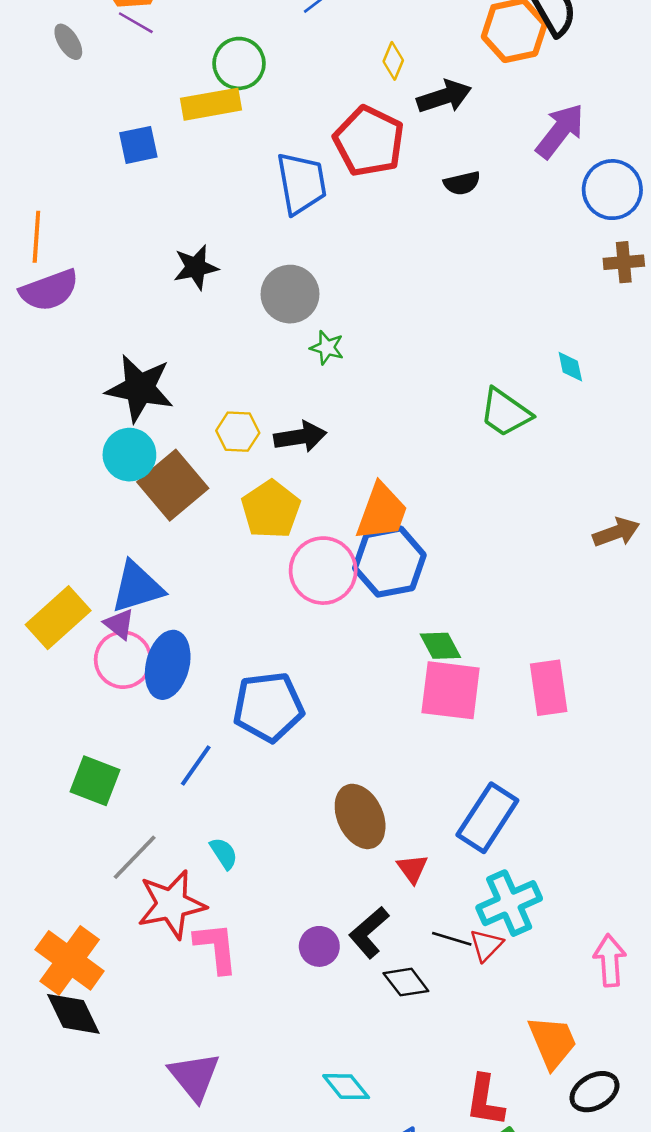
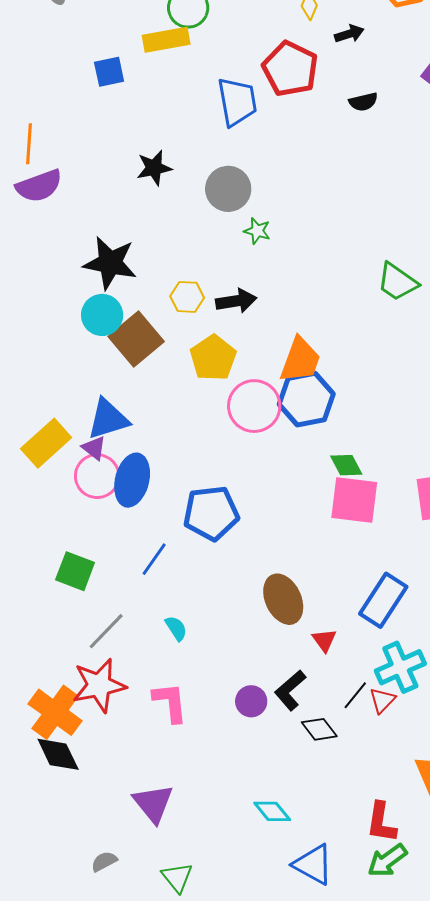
black arrow: (444, 97) -> (349, 34), size x0.7
red star: (171, 904) -> (99, 685), moved
black line: (452, 939) -> (355, 695), turned -68

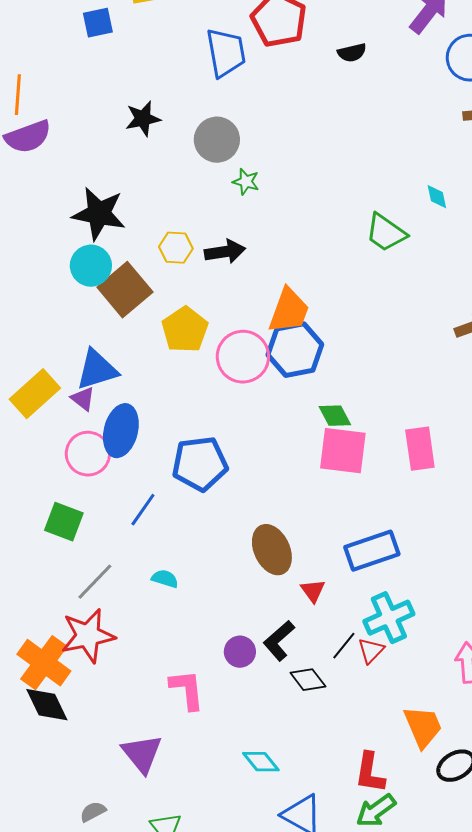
yellow pentagon: (213, 358) -> (185, 330), moved
pink circle: (97, 476) -> (88, 454), moved
blue rectangle: (383, 600) -> (372, 551), turned 38
cyan semicircle: (176, 628) -> (165, 579), turned -40
pink L-shape: (170, 702) -> (187, 690), moved

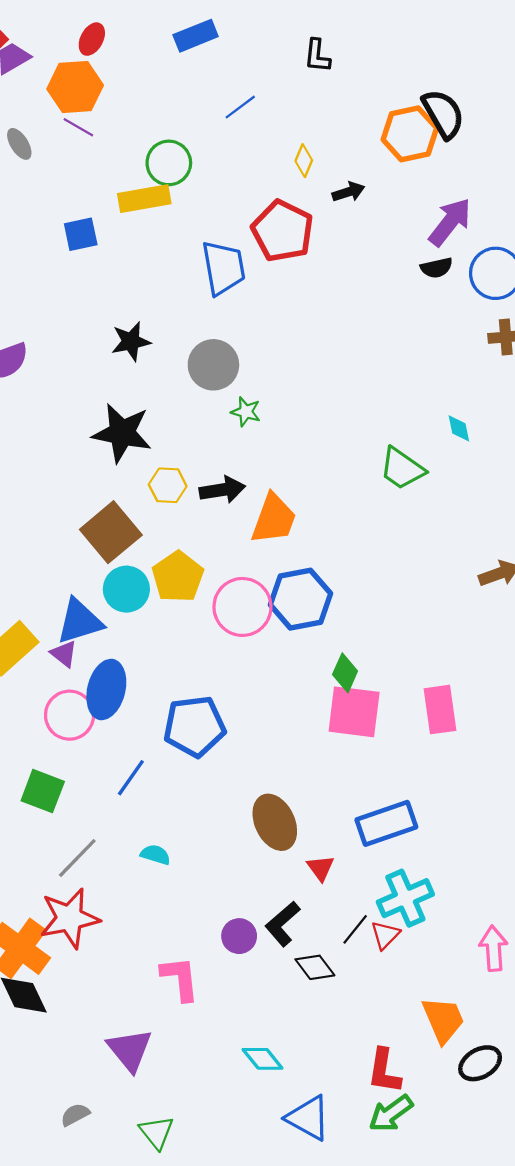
black semicircle: (352, 53) -> (437, 268), moved
black star: (99, 214) -> (122, 433), moved
cyan circle: (91, 266) -> (126, 589), moved
orange trapezoid: (289, 311) -> (274, 519), moved
green diamond: (335, 416) -> (345, 673), turned 52

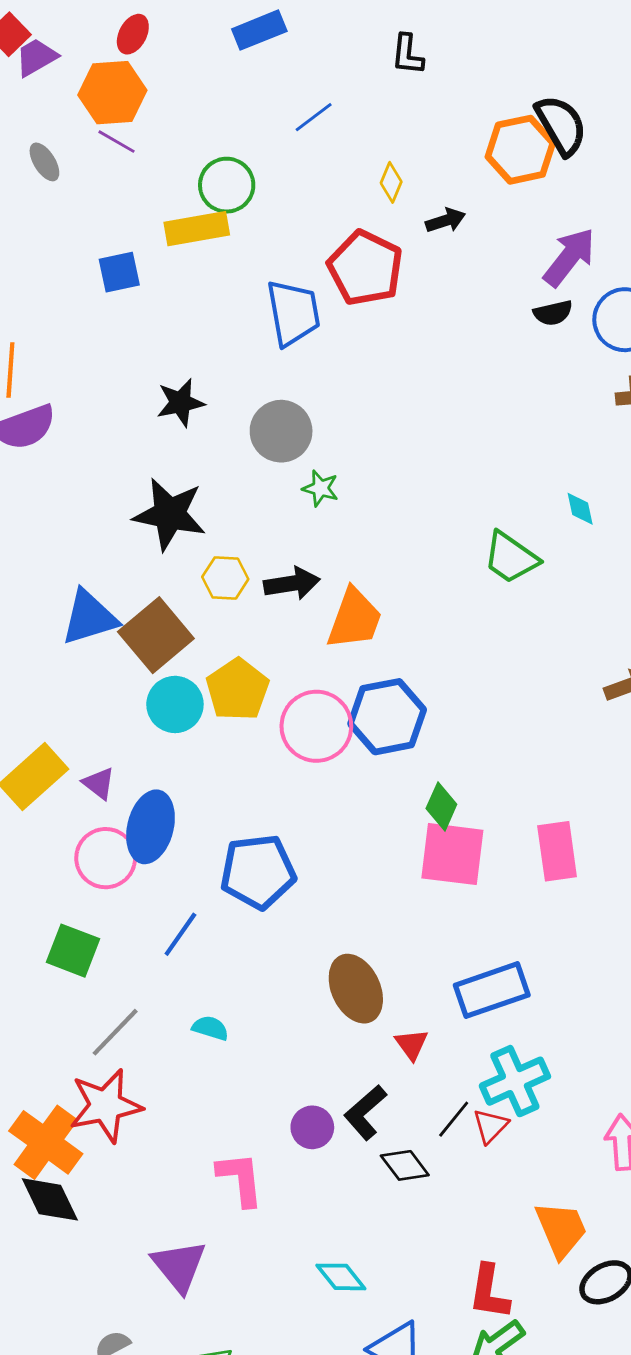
blue triangle: (80, 621) -> (89, 617), moved

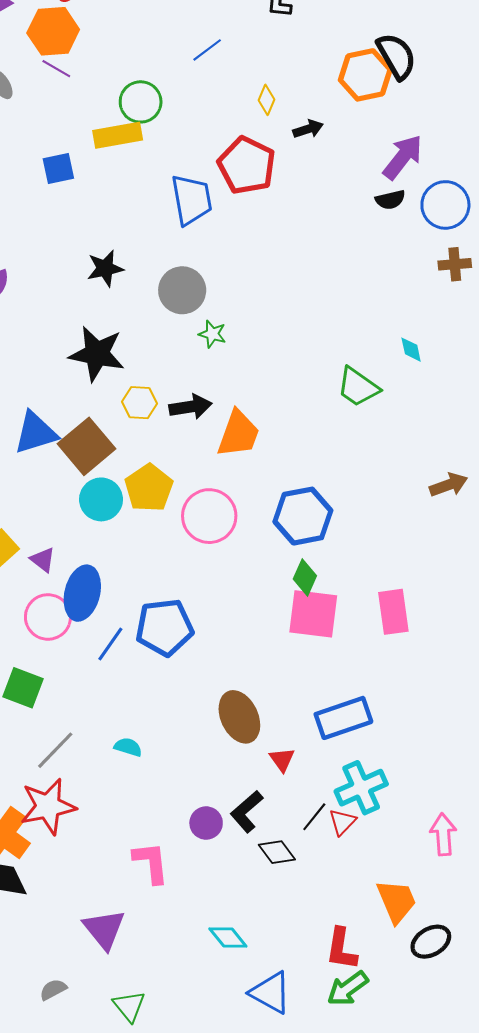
blue hexagon: (387, 717) -> (303, 516), moved
blue line: (180, 934) -> (110, 644), moved

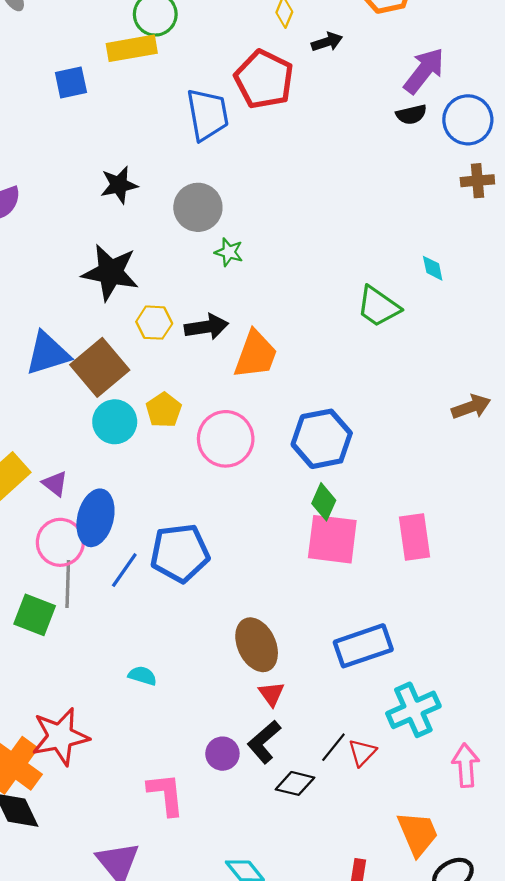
yellow pentagon: (149, 488) -> (164, 410), size x0.7
gray line: (55, 750) -> (68, 584), moved, turned -42
red triangle: (282, 760) -> (272, 694), moved
cyan cross: (361, 788) -> (413, 710), moved
black diamond: (277, 852) -> (295, 783), turned -39

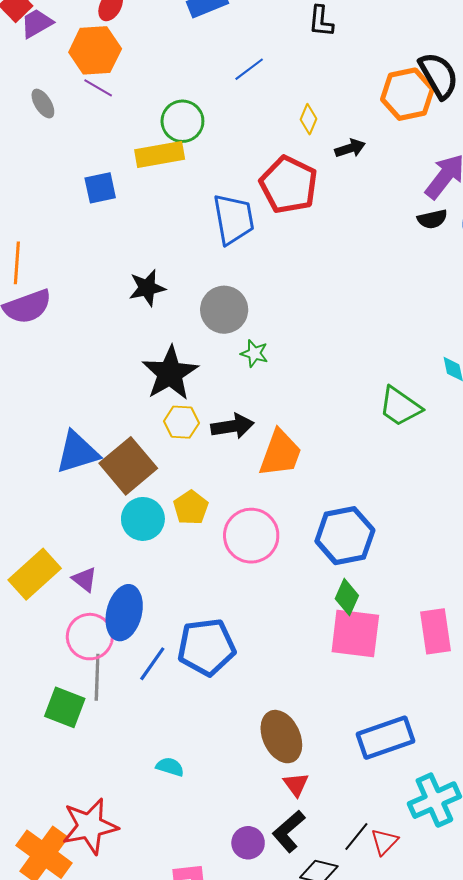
black star: (110, 272) -> (170, 373), moved, turned 30

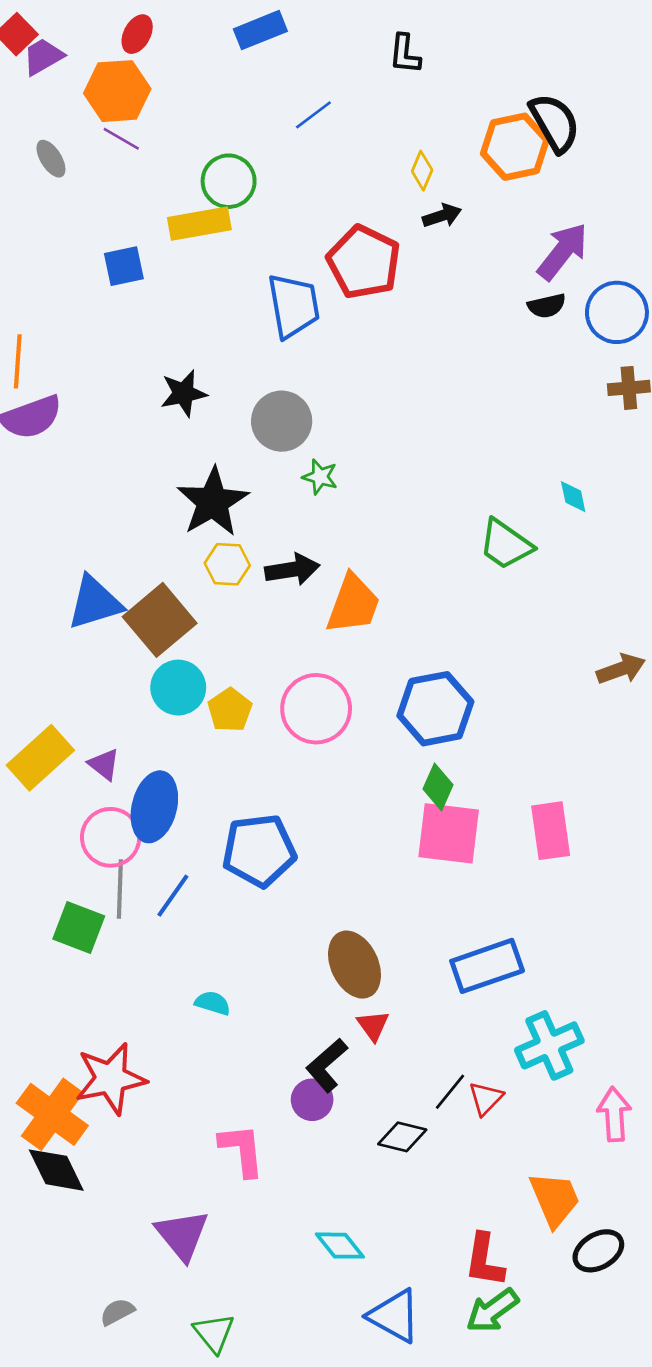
yellow diamond: (308, 119) -> (422, 171), moved
yellow pentagon: (191, 508) -> (230, 710), moved
blue line: (152, 664) -> (173, 896), moved
black L-shape: (289, 831) -> (327, 1065), moved

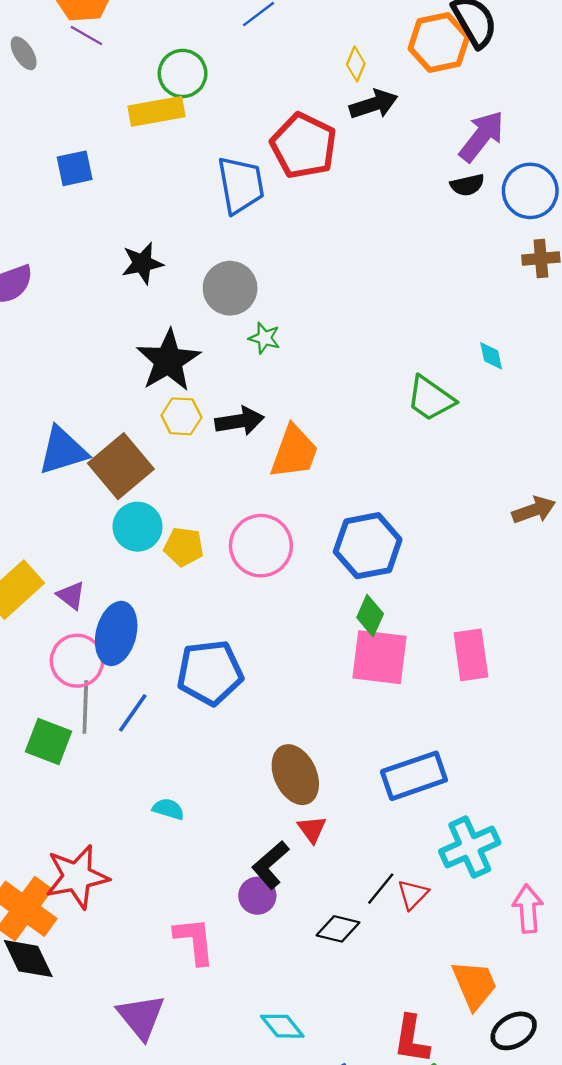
black arrow: (442, 216) -> (374, 104), size x1.4
blue square: (124, 266) -> (75, 168), moved
yellow pentagon: (230, 710) -> (184, 547), turned -30

